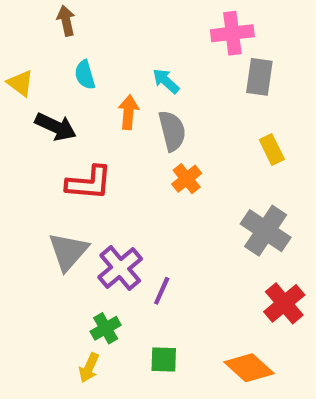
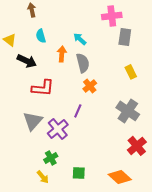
purple line: (162, 291) -> (78, 111), moved
yellow arrow: (89, 368) -> (43, 177), turned -64

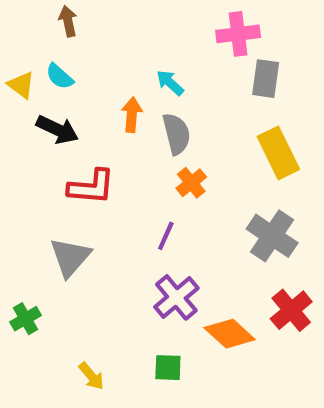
cyan semicircle: (41, 36) -> (60, 76), moved, turned -32
yellow rectangle: (131, 72) -> (278, 153), size x1.6
purple cross: (58, 129) -> (176, 297), moved
green cross: (51, 158) -> (26, 319), moved
orange diamond: (120, 177) -> (230, 334), moved

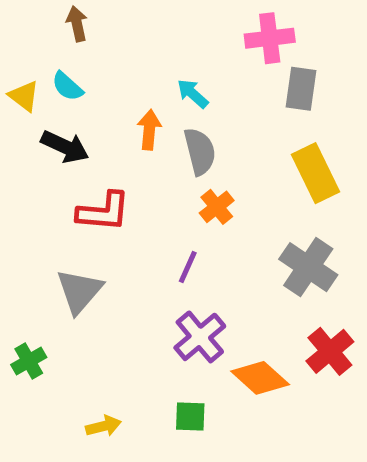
yellow arrow: (91, 376) -> (103, 426), turned -64

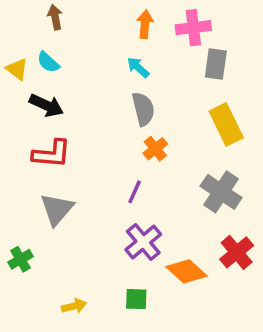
orange arrow: (149, 130) -> (145, 24), moved
red L-shape: (103, 212) -> (52, 154), moved

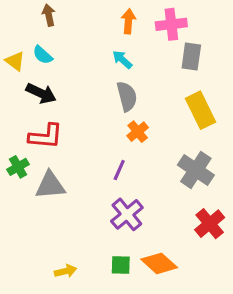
gray triangle: (57, 209) -> (50, 185), turned 44
green cross: (20, 259) -> (18, 167), moved
orange diamond: (186, 271) -> (159, 263), moved

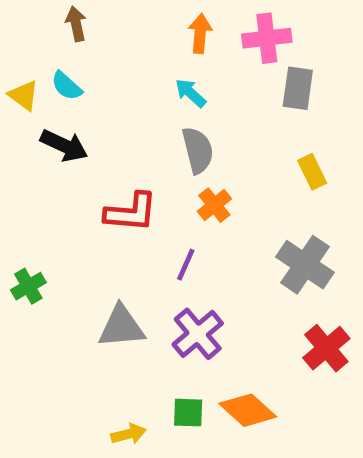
yellow rectangle: (200, 110) -> (312, 172), size x0.6
red L-shape: (46, 136) -> (131, 212), moved
green cross: (18, 167) -> (28, 286), moved
gray triangle: (50, 185) -> (121, 327), moved
yellow arrow: (66, 271) -> (129, 434), moved

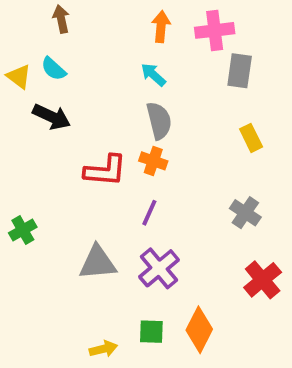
orange cross: (214, 205) -> (153, 161), moved, turned -32
gray cross: (305, 265) -> (245, 213), size x0.7
orange diamond: (248, 410) -> (199, 330), turned 75

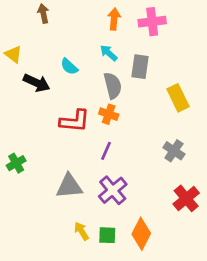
cyan semicircle: (54, 69) -> (69, 67), moved
gray rectangle: (240, 71) -> (140, 67), moved
yellow rectangle: (251, 138) -> (178, 98), size x1.4
yellow arrow: (103, 349) -> (81, 231), moved, turned -108

